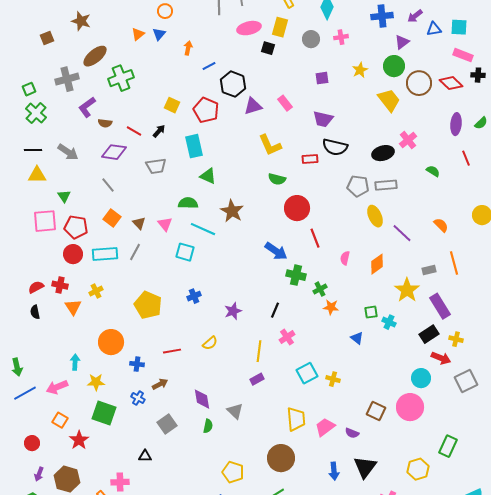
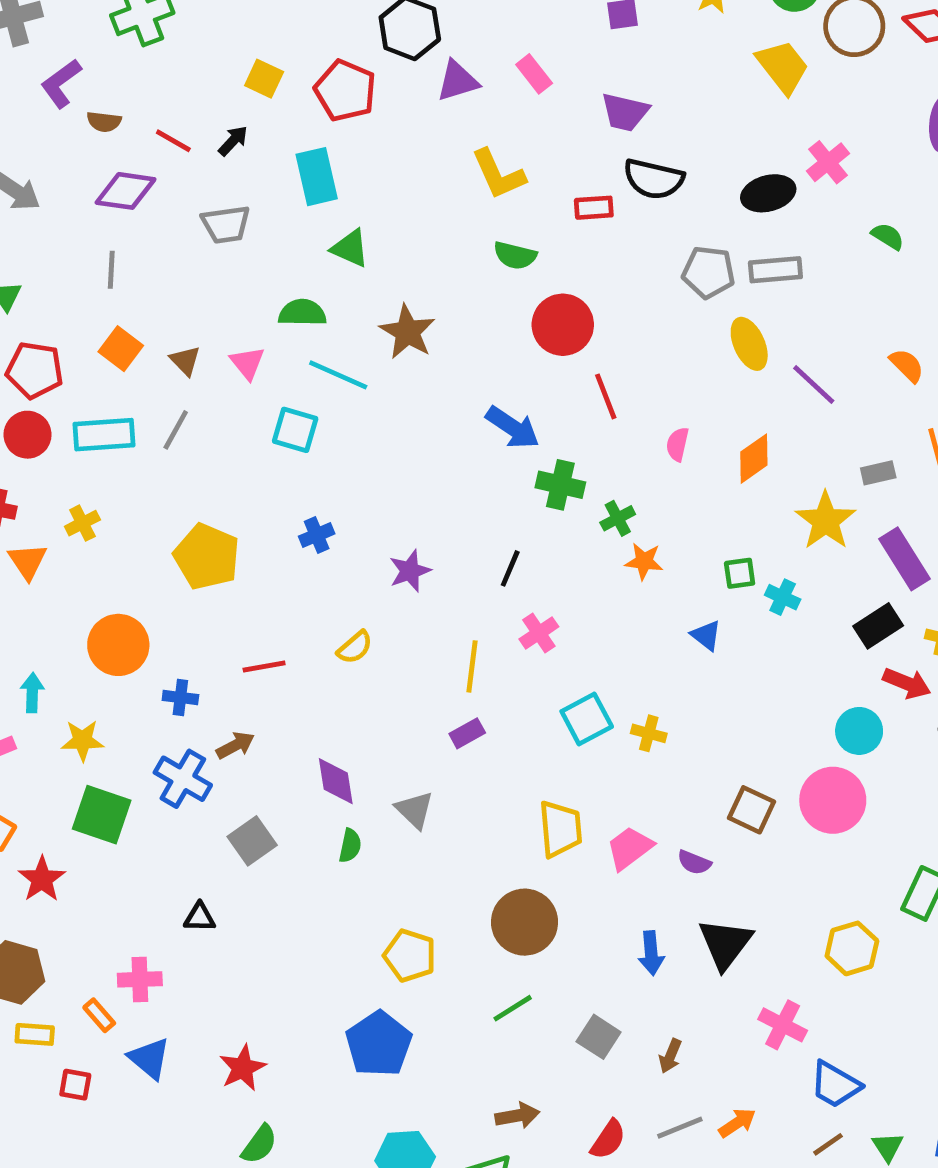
gray line: (108, 185) -> (111, 270), turned 42
blue cross: (138, 398) -> (183, 779), size x1.6

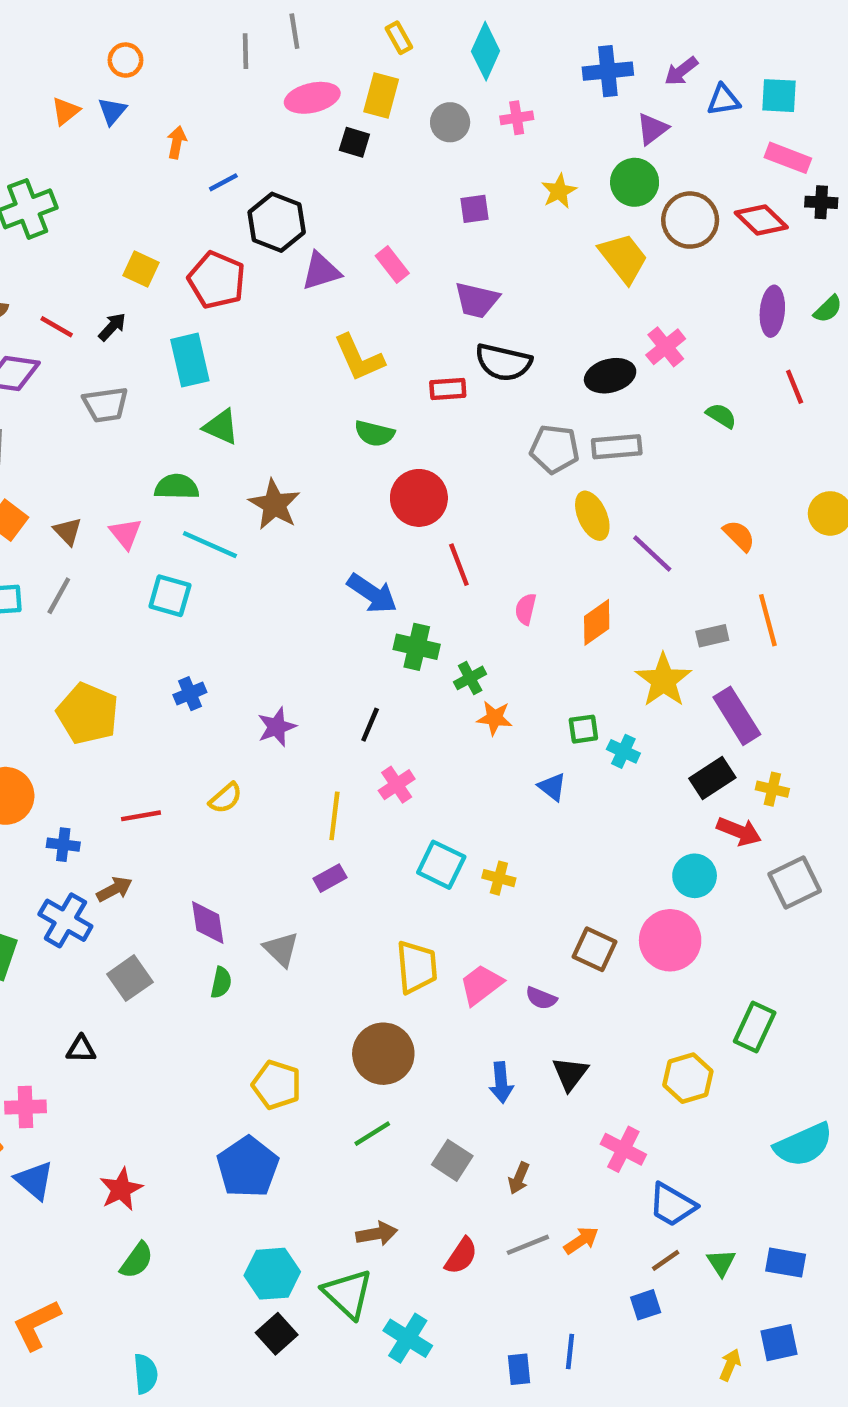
cyan square: (587, 719) -> (441, 865), turned -36
black triangle: (725, 944) -> (570, 1074), size x0.7

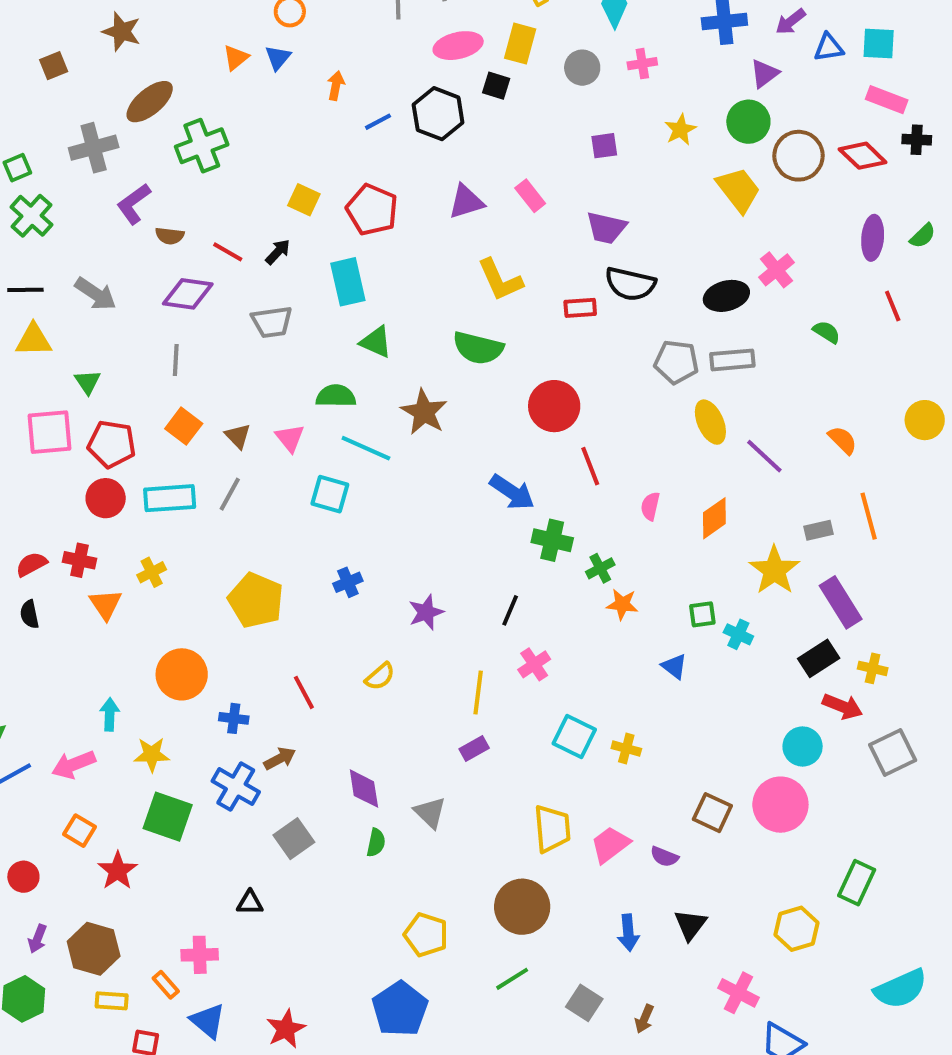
black hexagon: (277, 222) -> (438, 114), moved
green semicircle: (374, 433) -> (478, 348), moved, size x1.4
red line: (141, 816) -> (304, 692), turned 72

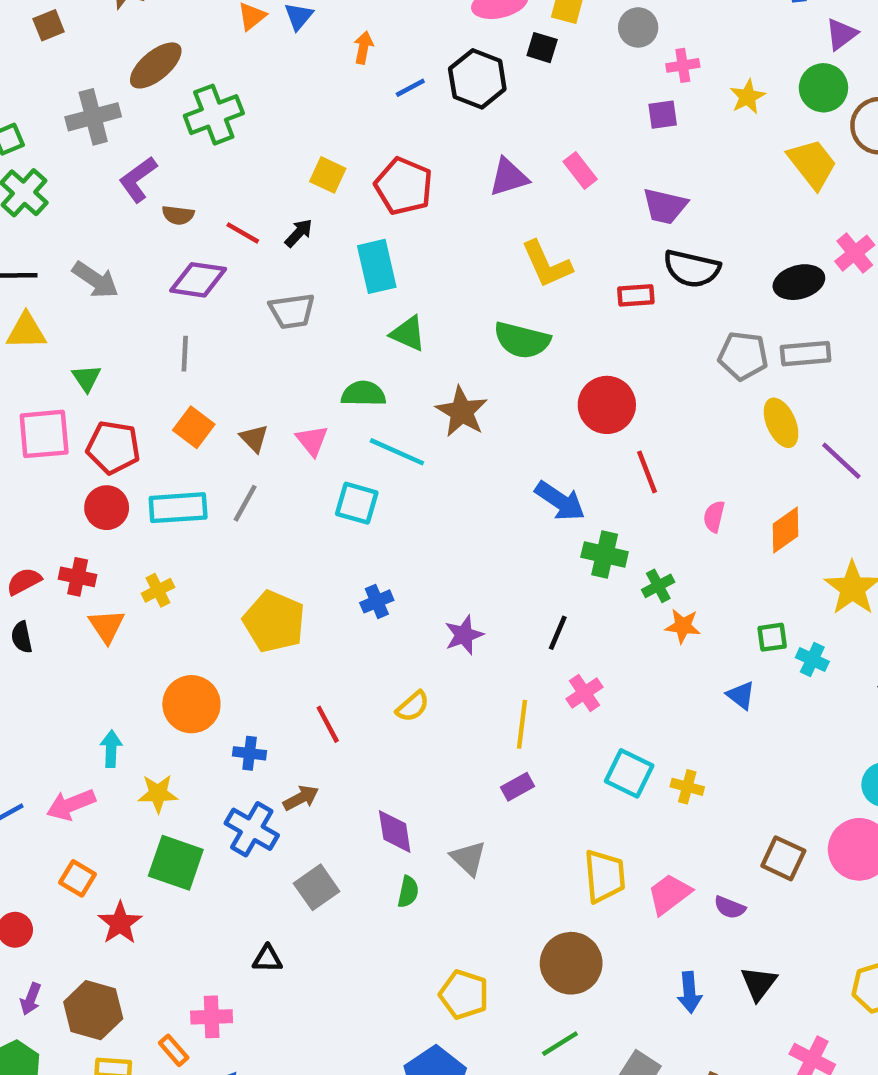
pink cross: (642, 64) -> (683, 65), moved

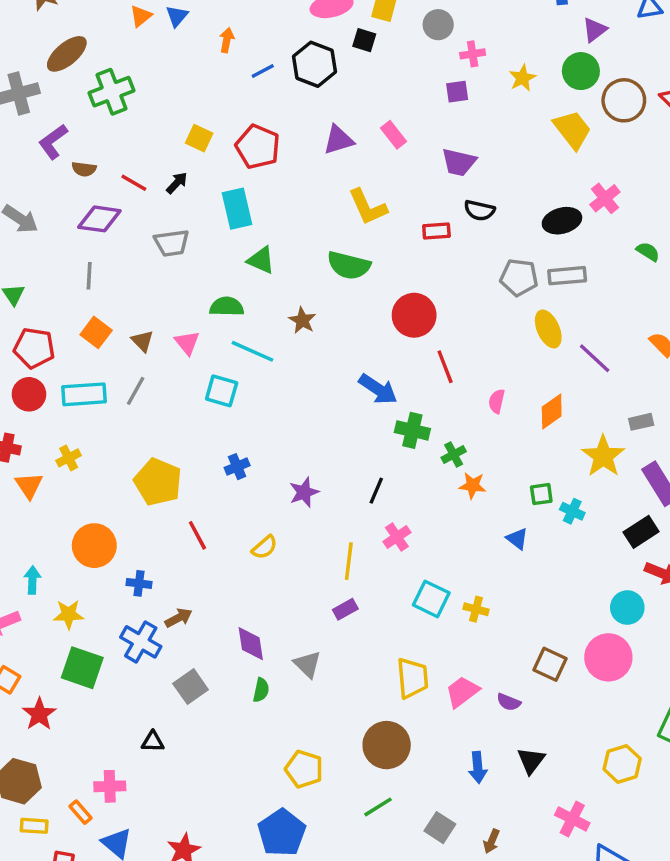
black semicircle: (692, 269) -> (479, 210), size x0.7
brown star: (462, 412) -> (302, 320), size x0.7
red line: (328, 724) -> (197, 535), moved

